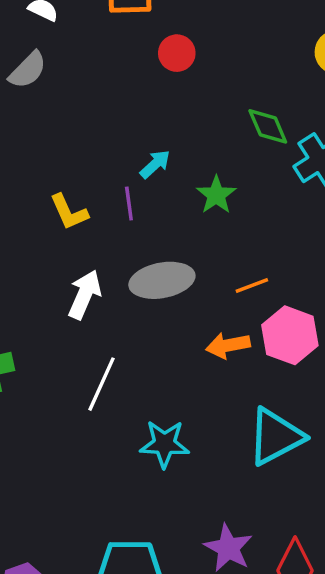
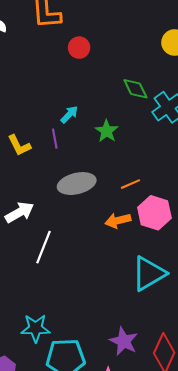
white arrow: (85, 295) -> (20, 212), moved, turned 40
cyan star: (164, 444) -> (36, 328), moved

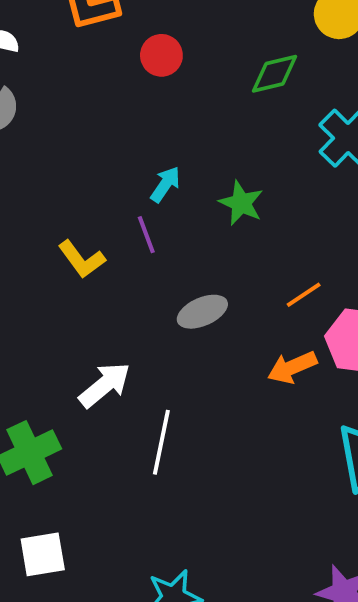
green diamond: (135, 89) -> (274, 74), moved, turned -68
gray ellipse: (77, 184) -> (202, 312), size x0.7

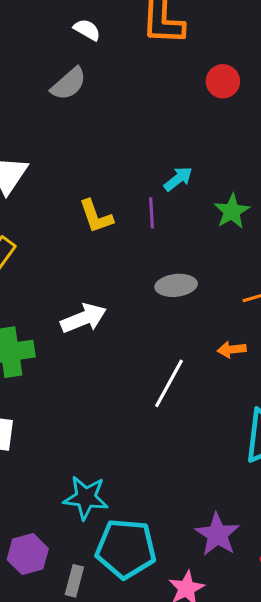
red circle: (161, 55) -> (223, 81), moved
orange arrow: (292, 367) -> (232, 350), size x0.7
white line: (161, 442) -> (169, 383), moved

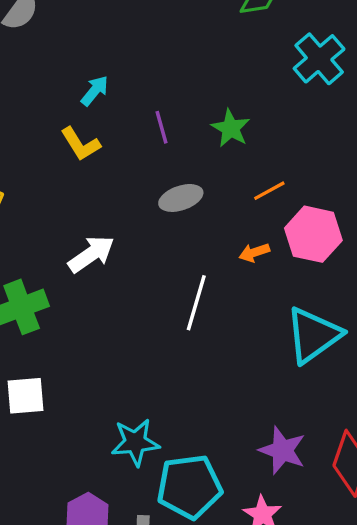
cyan arrow: (178, 179) -> (95, 91), moved
green star: (232, 211) -> (231, 128), moved
purple line: (151, 213) -> (162, 127), moved

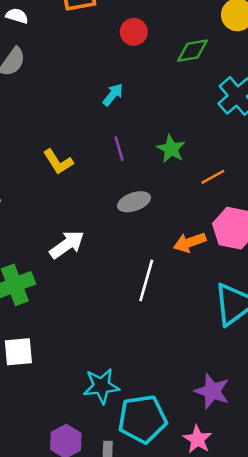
cyan arrow: (95, 91) -> (113, 95), moved
orange line: (269, 191) -> (213, 177), moved
orange arrow: (254, 253) -> (190, 242), size x1.4

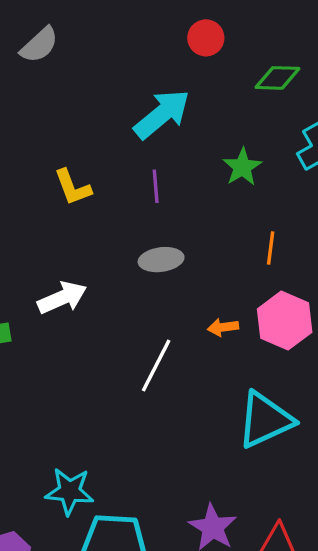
cyan arrow: (113, 95) -> (162, 114), size x1.8
green star: (171, 149) -> (242, 167), moved
orange line: (213, 177) -> (271, 248), turned -65
orange arrow: (190, 242) -> (223, 327), size x0.7

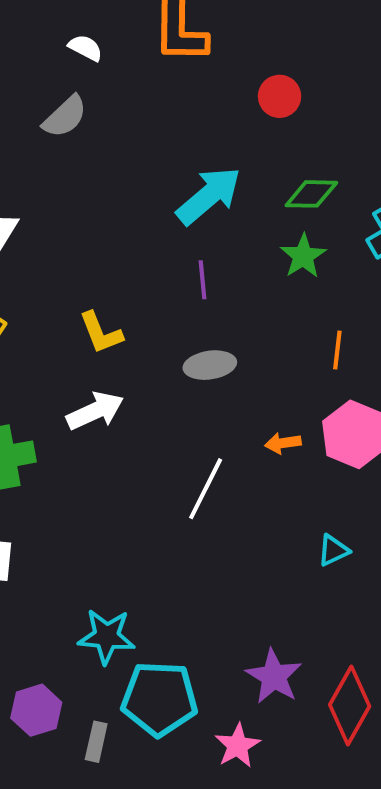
red circle: (206, 38) -> (280, 96), moved
green diamond: (278, 78) -> (311, 194), moved
yellow L-shape: (73, 187) -> (101, 333), moved
cyan triangle: (265, 420) -> (333, 550), size x0.5

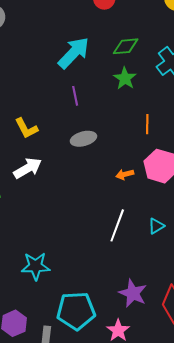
white line: (206, 489) -> (117, 225), moved
cyan star: (106, 636) -> (36, 266), moved

